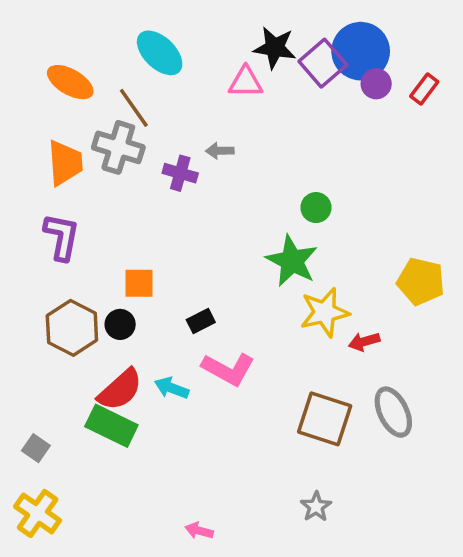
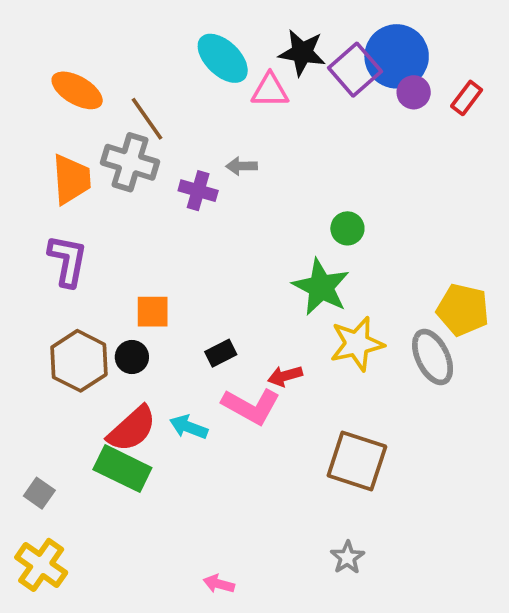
cyan ellipse: (160, 53) -> (223, 58), moved
red arrow: (364, 342) -> (285, 376), moved
gray ellipse: (393, 412) -> (433, 357), moved

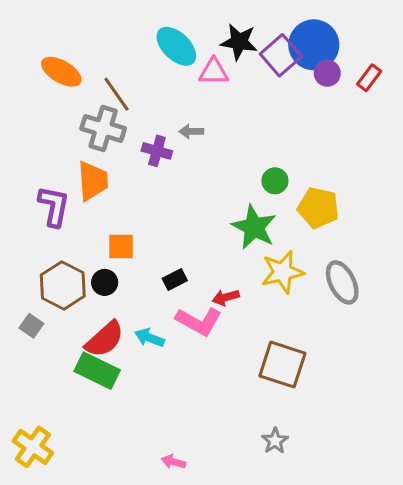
orange trapezoid: (71, 179) -> (93, 181), moved
yellow pentagon: (463, 310) -> (318, 208), moved
gray square: (39, 493) -> (31, 326), moved

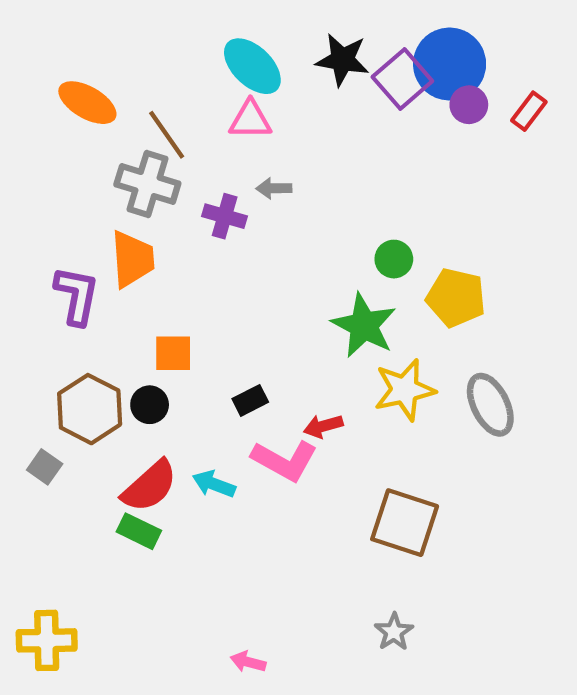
pink triangle: (214, 72) -> (250, 120), moved
green rectangle: (97, 371) -> (139, 531), size x0.7
yellow cross: (33, 447) -> (47, 640), turned -36

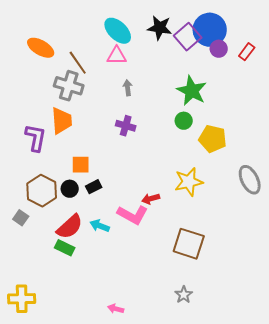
gray arrow: (274, 188) -> (128, 88), turned 84
purple cross: (225, 216) -> (126, 126), moved
green star: (364, 325) -> (192, 91), moved
black rectangle: (250, 400) -> (94, 187), moved
gray ellipse: (490, 405) -> (250, 180), moved

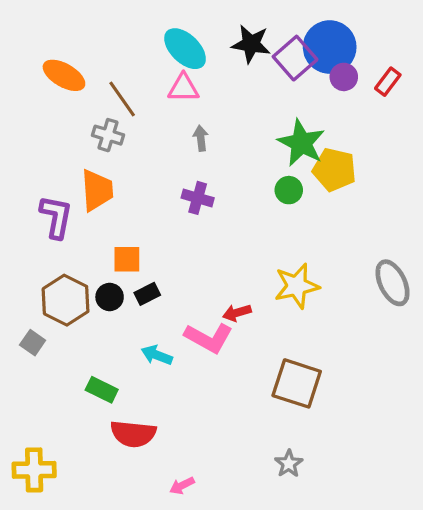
gray cross: (69, 86) -> (108, 135), size x0.7
yellow pentagon: (213, 139) -> (334, 170), moved
red semicircle: (70, 227) -> (133, 434), moved, turned 48
pink arrow: (116, 309) -> (182, 486), turned -42

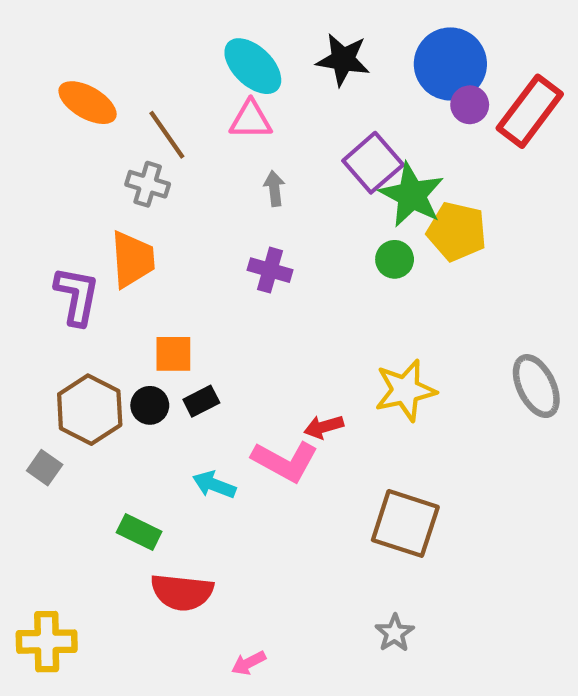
purple square: (295, 58) -> (373, 163), moved
red rectangle: (388, 82) -> (530, 111), size x1.8

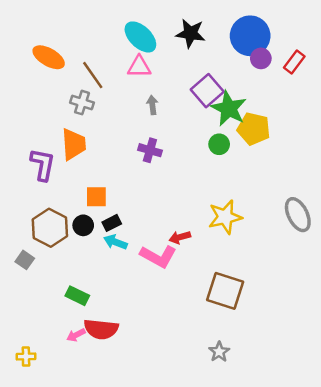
red rectangle: (530, 111) -> (294, 62), size x0.6
cyan arrow: (214, 485) -> (115, 242), moved
yellow cross: (47, 642) -> (26, 356), size x0.6
pink arrow: (249, 663) -> (76, 335), moved

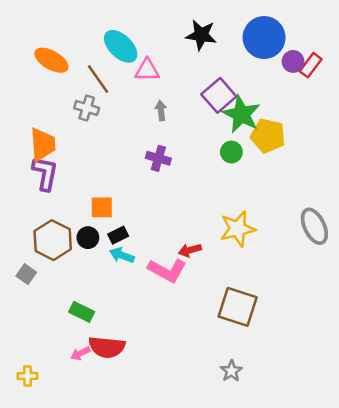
cyan ellipse: (140, 37) -> (121, 46), moved
purple circle: (261, 58) -> (293, 61), moved
orange trapezoid: (74, 144) -> (43, 144), moved

